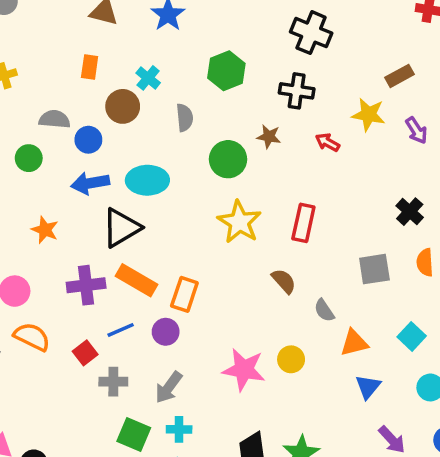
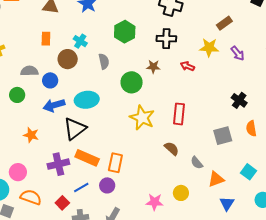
pink star: (244, 370) -> (155, 202), size x0.7

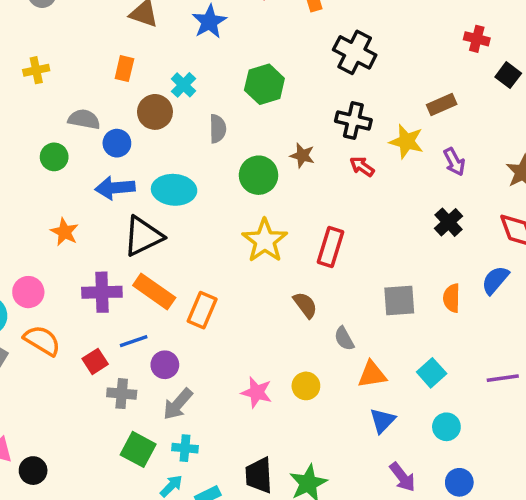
black cross: (166, 39) -> (353, 120), moved
black cross: (239, 100) -> (449, 222), moved
purple circle: (107, 185) -> (165, 365), moved

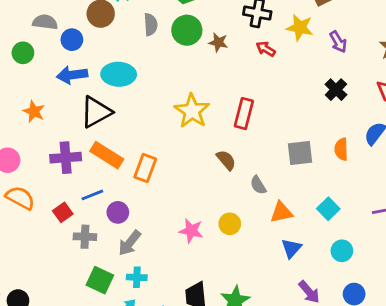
green circle: (259, 175) -> (187, 30), moved

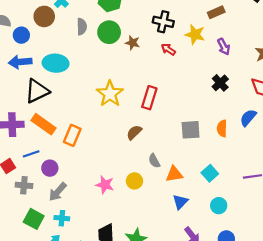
brown semicircle: (226, 160) -> (134, 132), turned -98
gray semicircle: (258, 185) -> (154, 161), moved

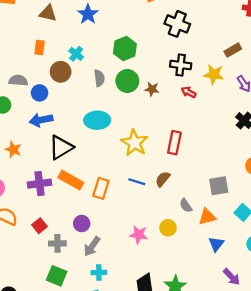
cyan ellipse: (56, 63) -> (97, 120), moved
gray square: (191, 130) -> (219, 186), moved
blue line: (31, 154) -> (137, 182), moved, turned 42
green square: (34, 219) -> (57, 276), moved

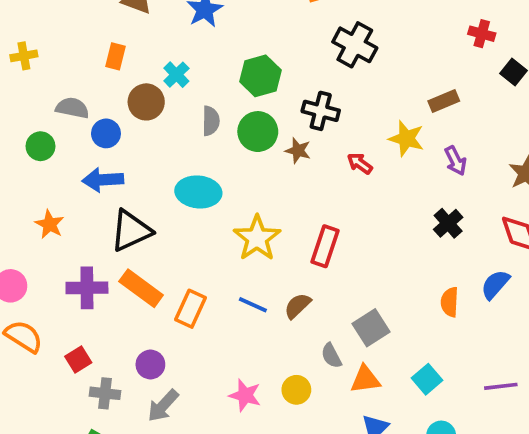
black cross: (181, 65) -> (321, 111), moved
gray square: (219, 186) -> (371, 328), moved, turned -30

